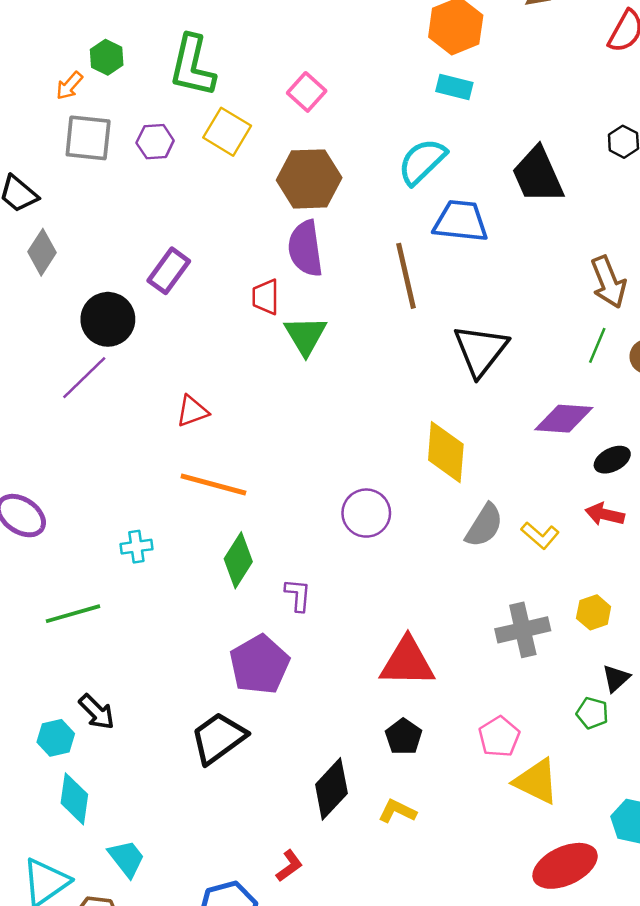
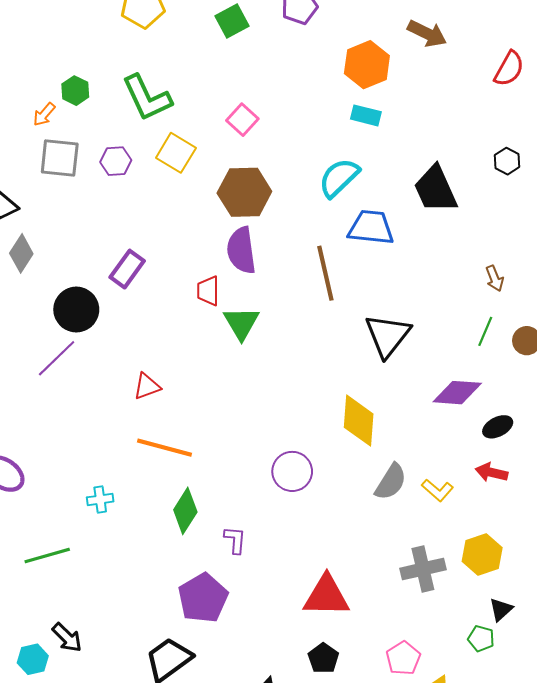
green L-shape: (192, 66) -> (147, 98), turned -38
brown arrow: (608, 282) -> (495, 278), size x0.6
yellow hexagon: (594, 612) -> (482, 554), size x1.4

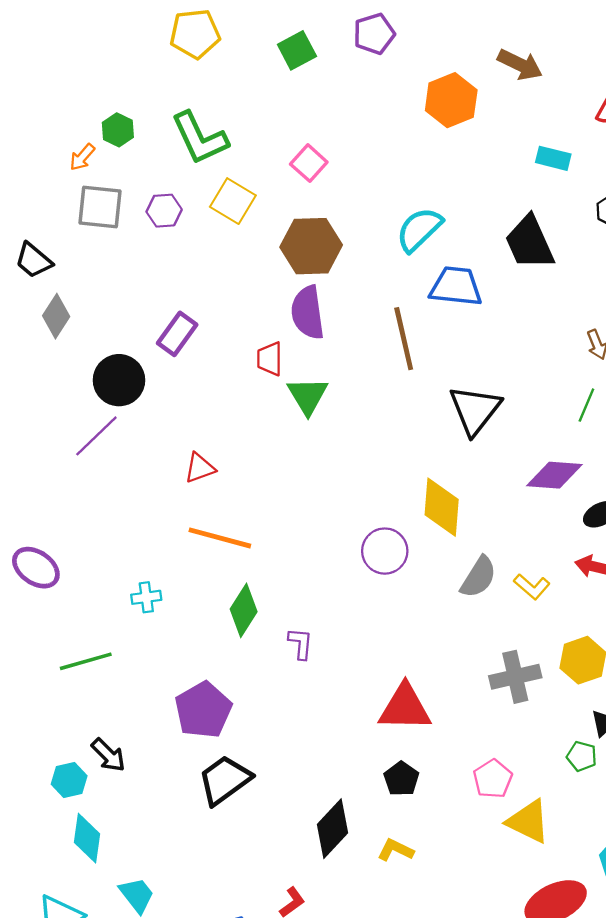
cyan rectangle: (366, 115) -> (553, 158), moved
purple circle: (292, 471) -> (385, 551), moved
purple pentagon: (203, 598) -> (203, 710), moved

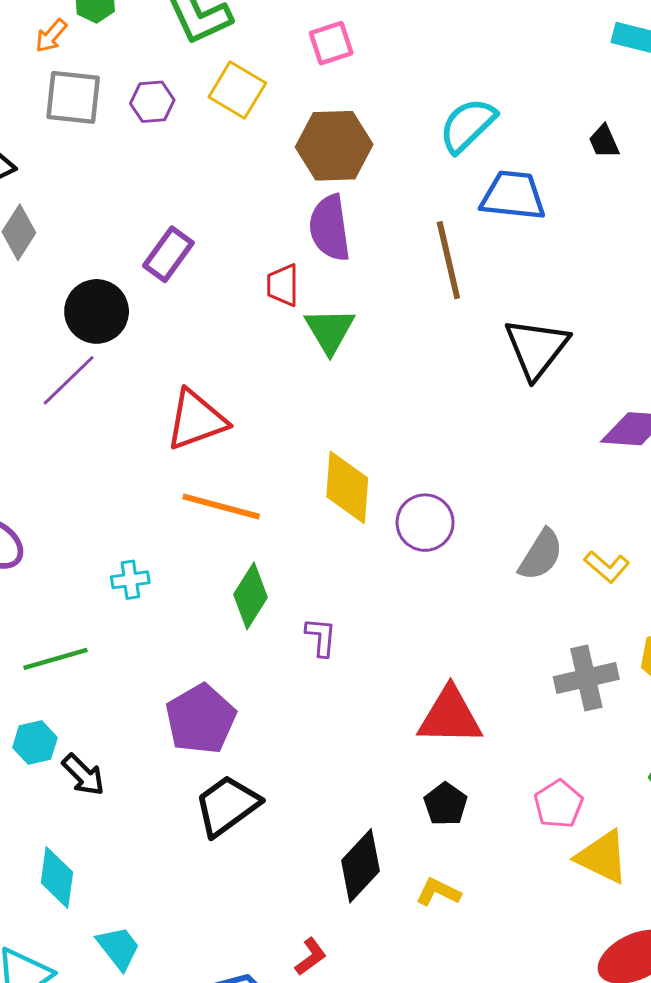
pink square: (309, 163) -> (331, 43), turned 30
black trapezoid: (529, 243) -> (604, 141), size x0.5
red triangle: (200, 468) -> (196, 420), size x1.6
yellow diamond: (442, 507) -> (347, 487), moved
cyan hexagon: (69, 780) -> (35, 743), moved

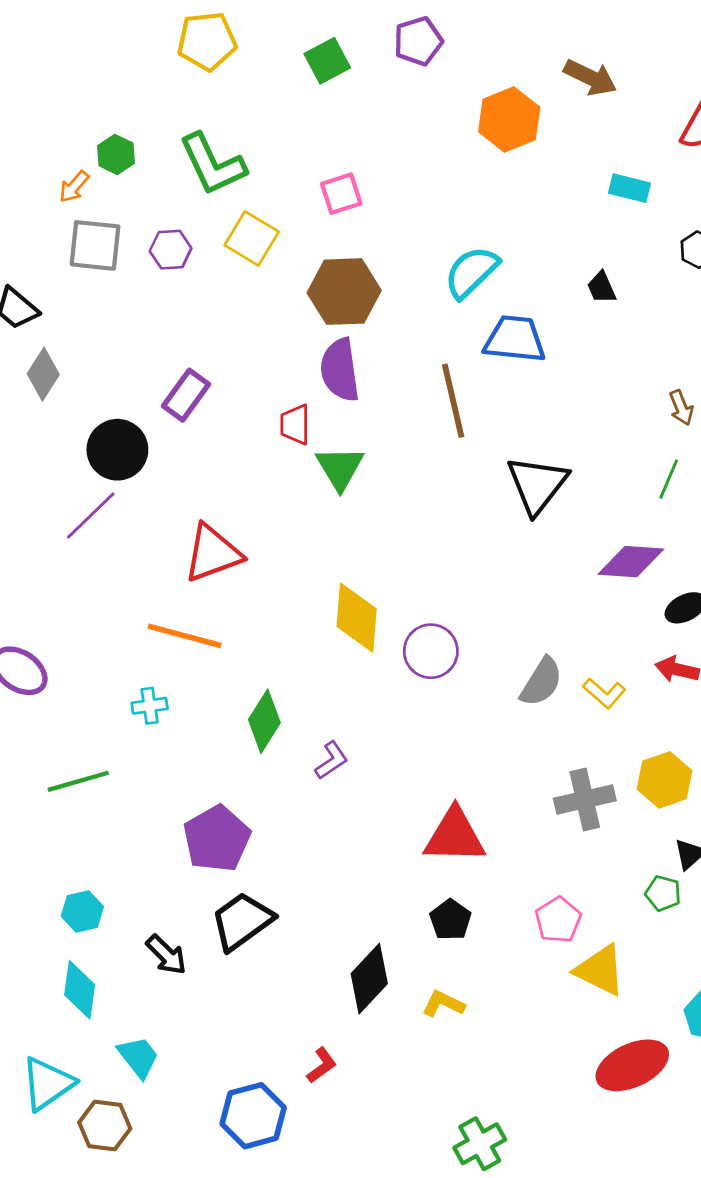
orange line: (221, 506) -> (185, 636), moved
purple L-shape: (321, 637) -> (331, 760), turned 51
cyan hexagon: (35, 743) -> (82, 911), moved
black arrow: (83, 775) -> (166, 955), moved

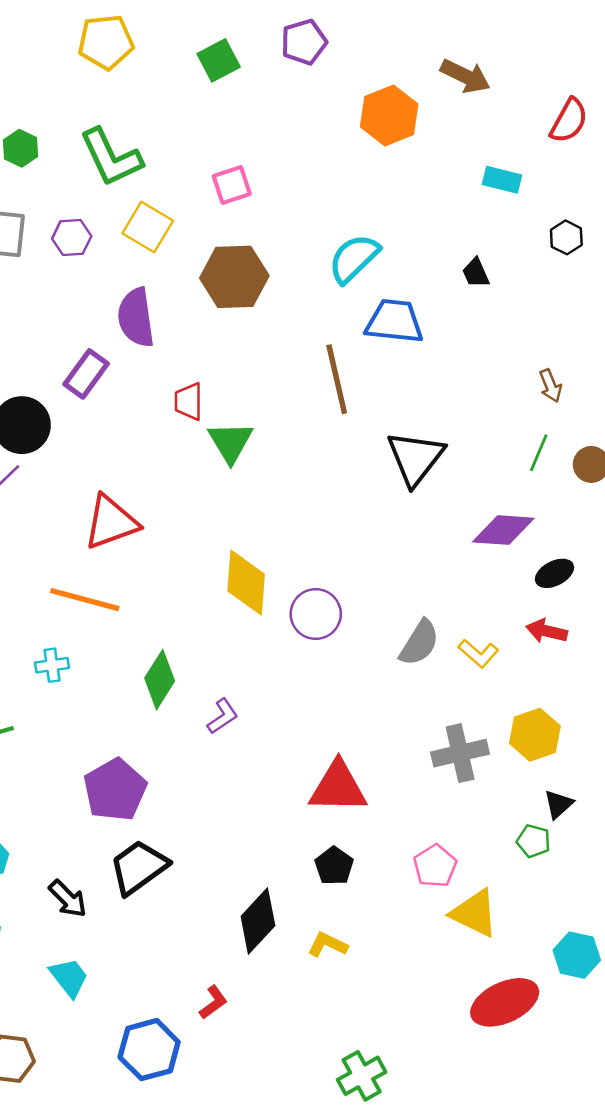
purple semicircle: (340, 370) -> (136, 317), moved
cyan trapezoid: (138, 1057) -> (69, 977), moved

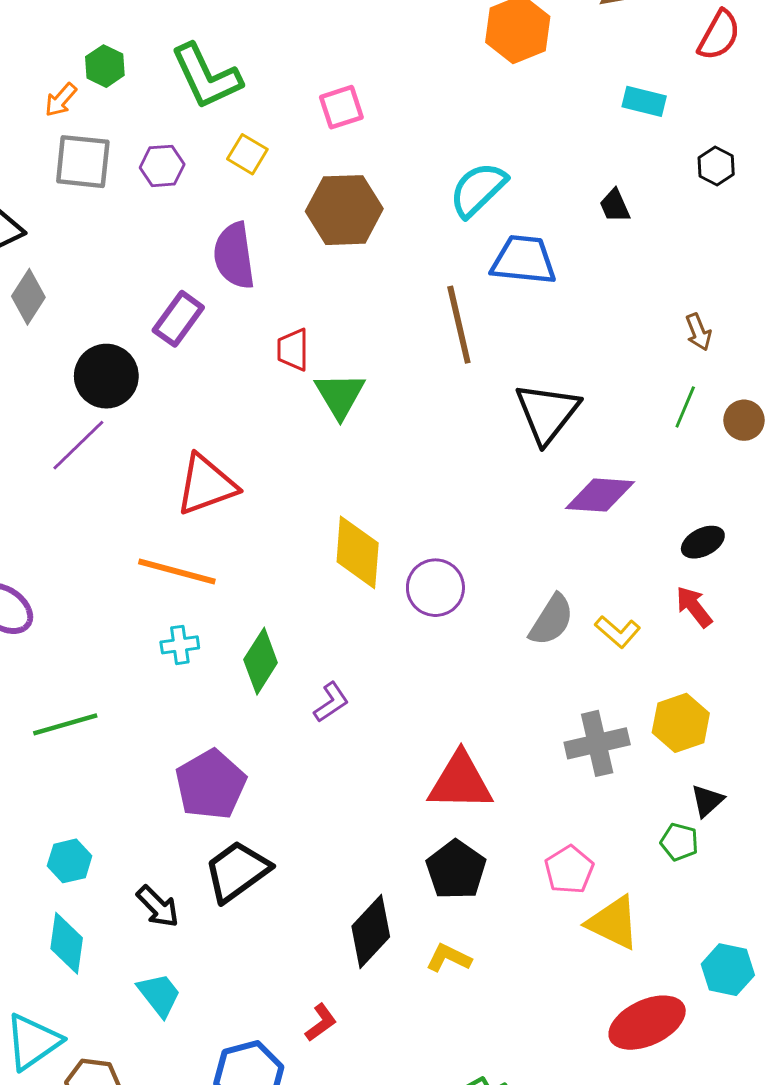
yellow square: (148, 227) -> (247, 154), size x0.7
purple diamond: (503, 530) -> (600, 495), moved
red arrow: (547, 631) -> (694, 607), turned 39
cyan cross: (52, 665) -> (180, 645), moved
black pentagon: (334, 866) -> (456, 870), size x1.4

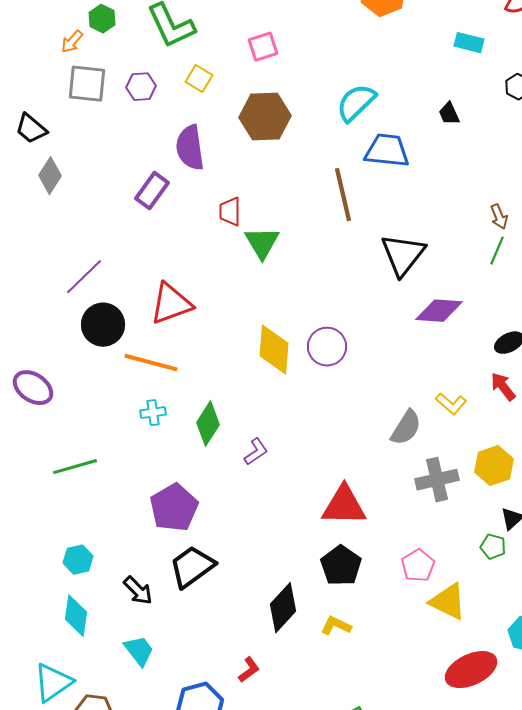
brown arrow: (698, 332) -> (499, 217), moved
black circle: (106, 376) -> (103, 325), moved
purple circle: (435, 588) -> (327, 347), moved
gray semicircle: (552, 620) -> (406, 428), moved

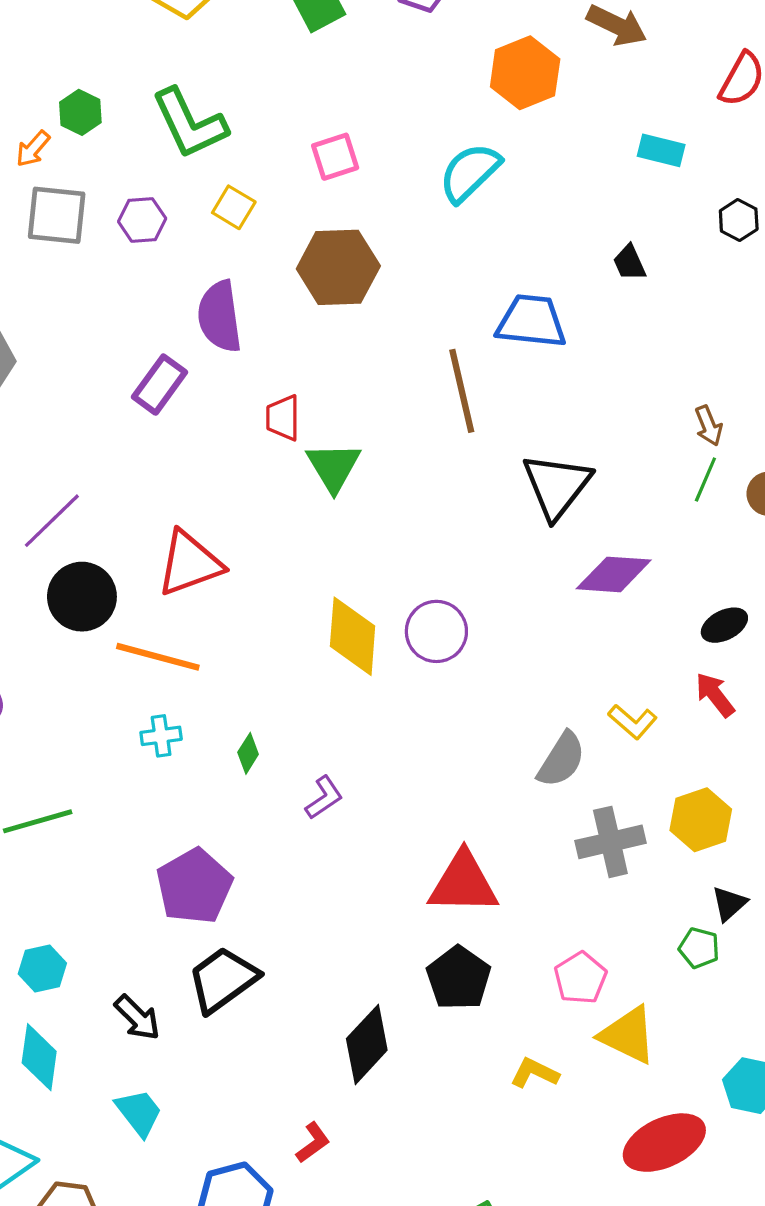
cyan semicircle: (356, 103) -> (470, 173), moved
green diamond: (208, 424) -> (248, 753), size x0.6
yellow L-shape: (336, 626) -> (535, 1073), moved

